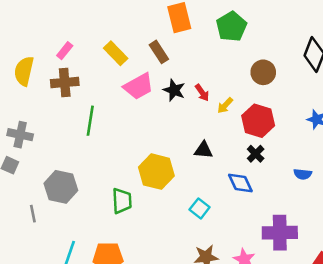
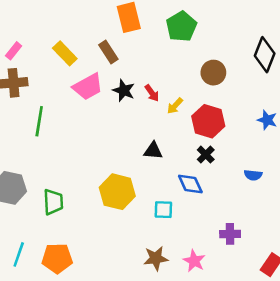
yellow hexagon: (156, 172) -> (117, 192), moved
green trapezoid: (122, 201) -> (53, 202), moved
cyan square: (200, 208) -> (163, 210), moved, turned -36
purple cross: (280, 233) -> (230, 234), size x0.6

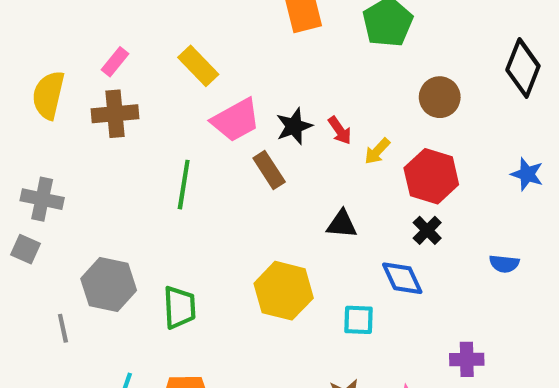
brown rectangle: (108, 52) -> (269, 170), moved
black star: (124, 90) -> (294, 126), turned 30
green line: (39, 121) -> (184, 185), moved

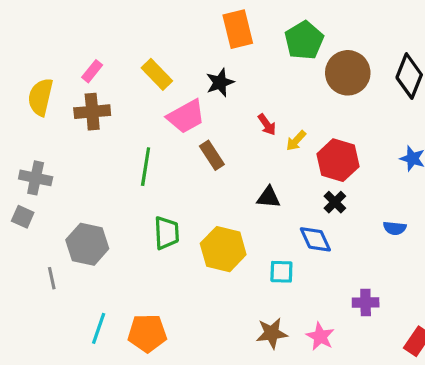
brown circle: (440, 97) -> (348, 73), moved, size x1.4
black star: (294, 126) -> (220, 82), moved
green trapezoid: (180, 307) -> (167, 233), moved

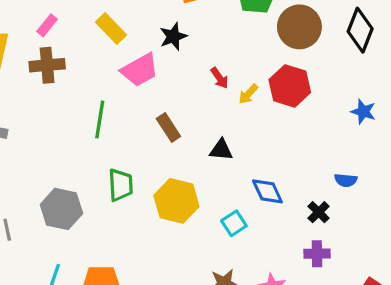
brown rectangle: (212, 155) -> (168, 128), moved
red hexagon: (338, 160) -> (290, 86), moved
black cross: (335, 202) -> (319, 212), moved
gray hexagon: (87, 244) -> (61, 209), moved
cyan square: (281, 272) -> (234, 223), turned -35

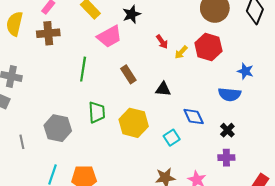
blue star: (363, 112) -> (245, 71), moved
blue semicircle: (346, 180) -> (230, 94), moved, size x1.5

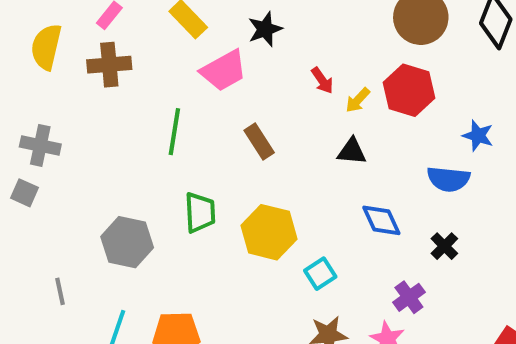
black triangle: (163, 89) -> (352, 151), moved
cyan square: (172, 138) -> (320, 274), moved
gray line: (22, 142) -> (60, 291), moved
purple cross: (226, 158) -> (409, 297), moved, turned -35

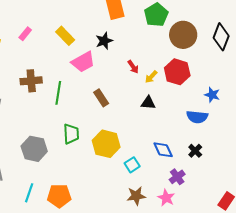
brown cross: (109, 65) -> (31, 81), moved
blue diamond: (381, 220) -> (163, 150), moved

